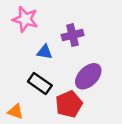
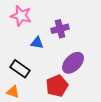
black rectangle: (40, 84) -> (20, 69), moved

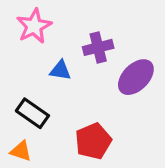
pink star: (21, 16) -> (34, 26), turned 30
purple ellipse: (73, 63) -> (136, 77), moved

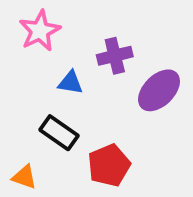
black rectangle: (32, 113) -> (59, 133), moved

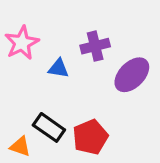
pink star: (40, 31) -> (22, 43), moved
black rectangle: (59, 133) -> (49, 127), moved

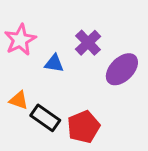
purple cross: (95, 46) -> (88, 43), turned -30
orange triangle: (20, 147) -> (19, 100), moved

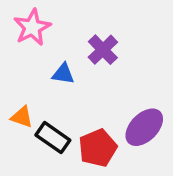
pink star: (20, 40) -> (32, 27), moved
purple ellipse: (122, 69) -> (144, 127), moved

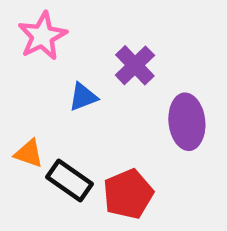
blue triangle: (63, 74) -> (83, 97), turned -30
purple ellipse: (144, 127) -> (187, 122), moved, turned -51

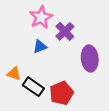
pink star: (42, 36) -> (41, 17), moved

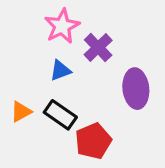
orange triangle: (14, 74) -> (21, 112), turned -48
black rectangle: (33, 87) -> (60, 115), moved

